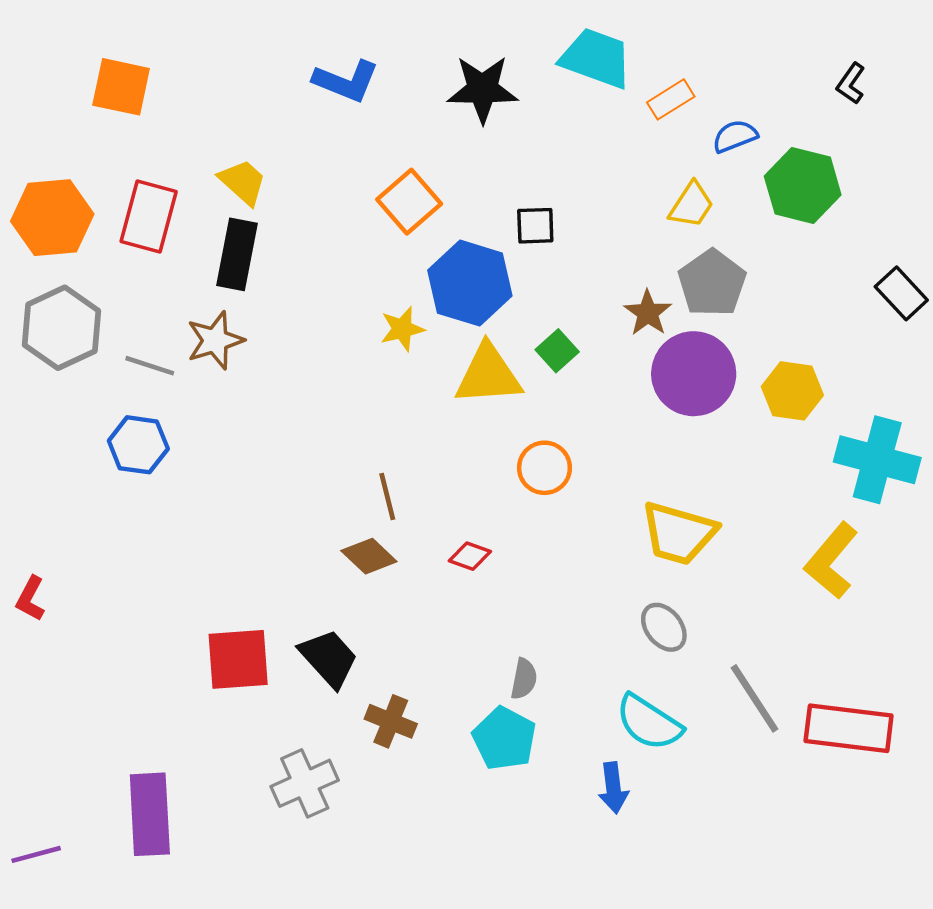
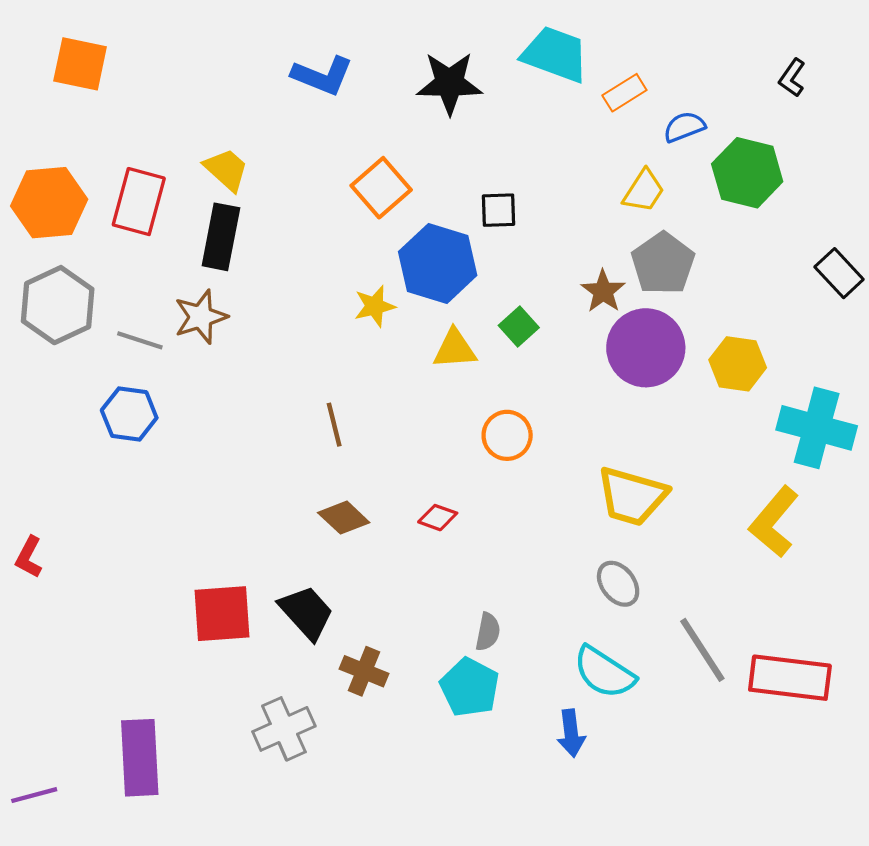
orange square: (121, 87) -> (80, 64), moved
yellow triangle: (488, 375) -> (455, 349), size x0.7
brown line: (387, 496) -> (334, 425), moved

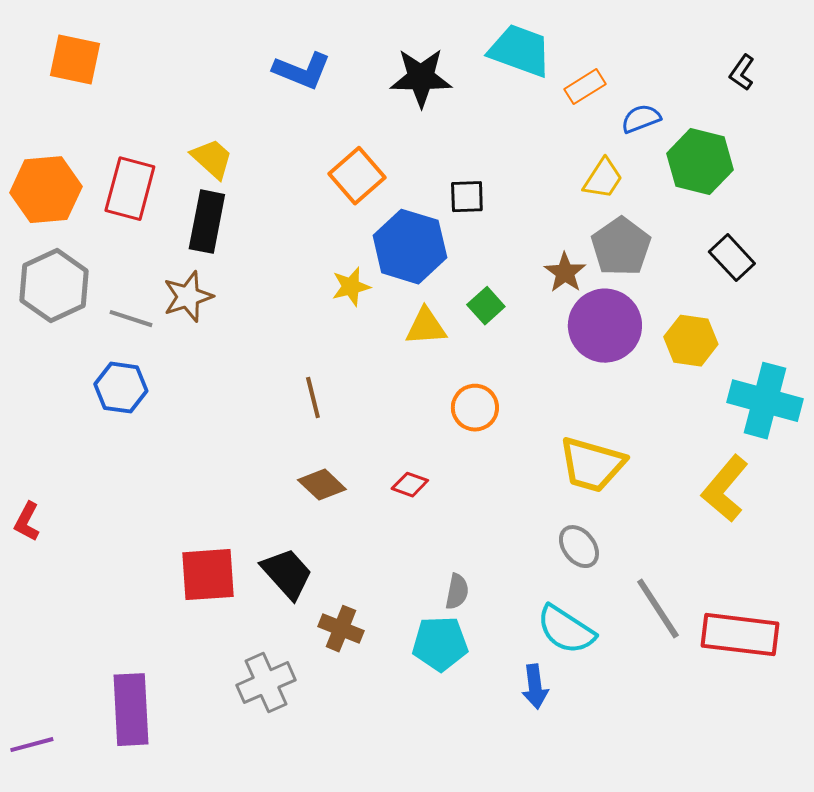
black rectangle: (839, 273) -> (732, 258), moved
cyan pentagon: (470, 687) -> (440, 644), turned -30

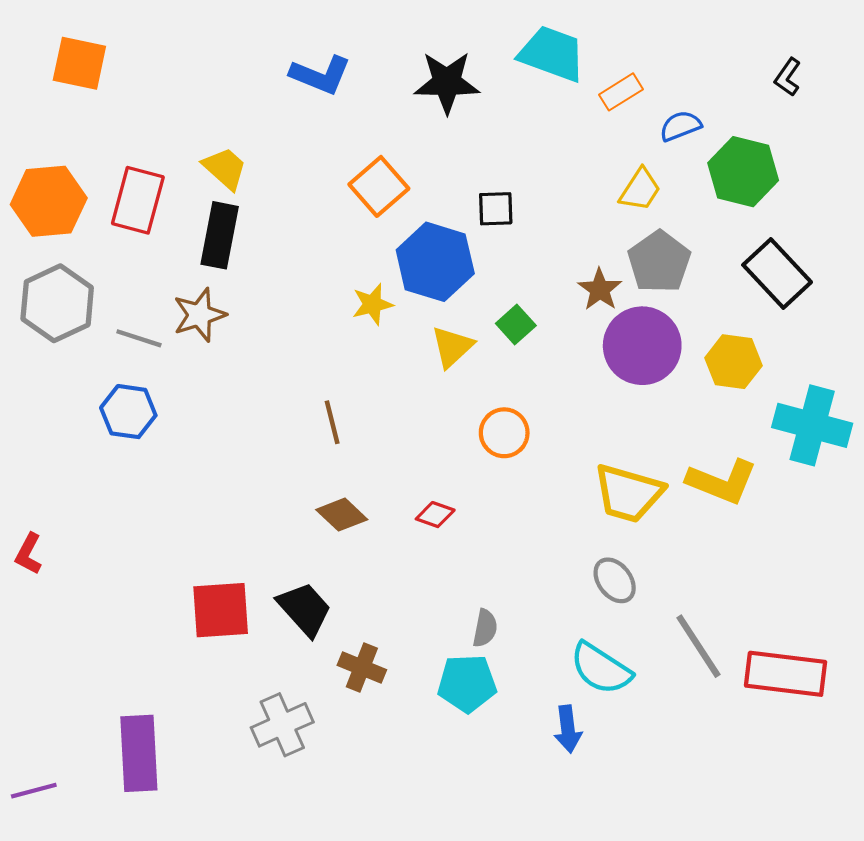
black rectangle: (732, 258) -> (777, 274), size x1.4
yellow triangle: (426, 327) -> (452, 347), turned -39
yellow L-shape: (725, 489) -> (722, 482), moved, turned -108

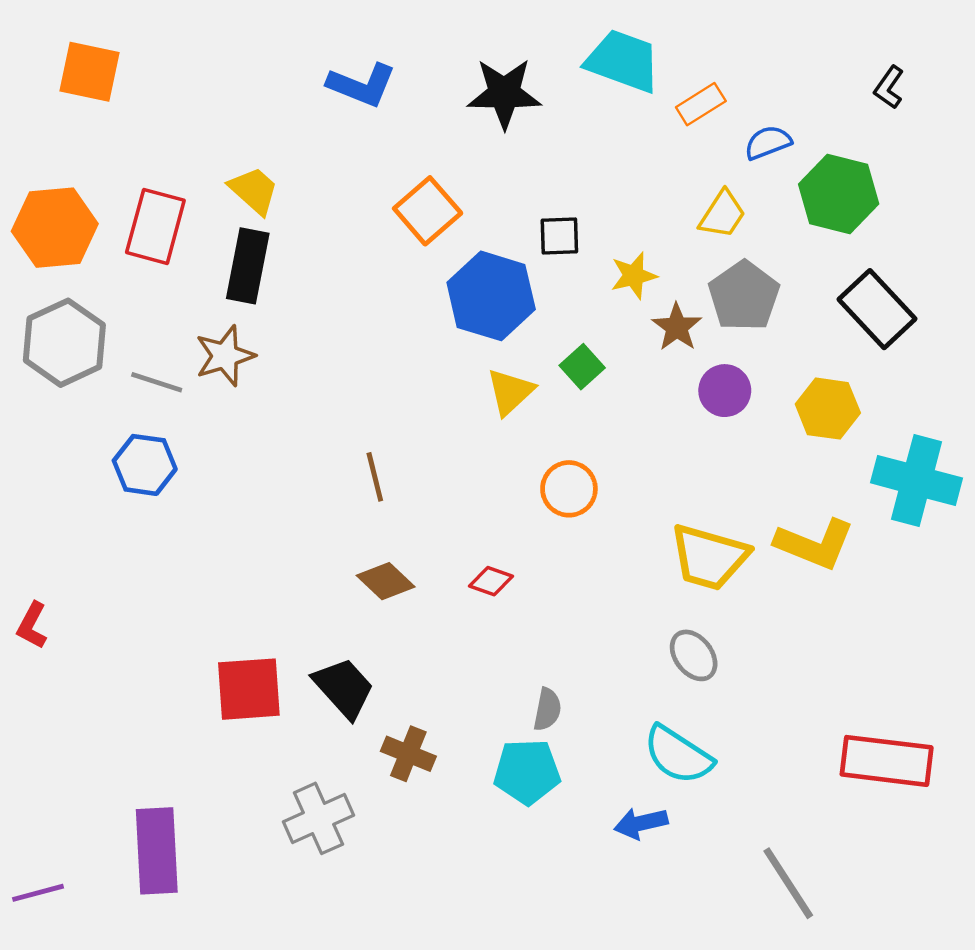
yellow star: (373, 304) -> (634, 276), moved
purple circle: (642, 346) -> (725, 391), size x0.6
gray line: (698, 646) -> (788, 883), moved
blue arrow: (568, 729) -> (641, 823), turned 84

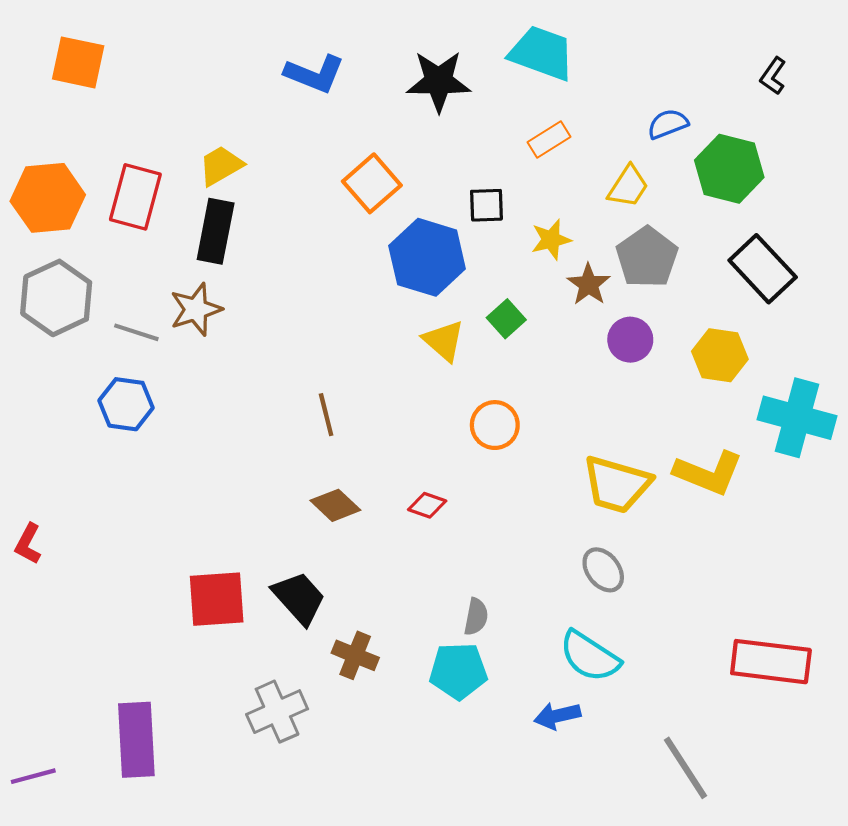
orange rectangle: (701, 104) -> (549, 140), moved
yellow trapezoid: (254, 190) -> (221, 166), turned -72
yellow triangle: (510, 392) -> (444, 341), turned -36

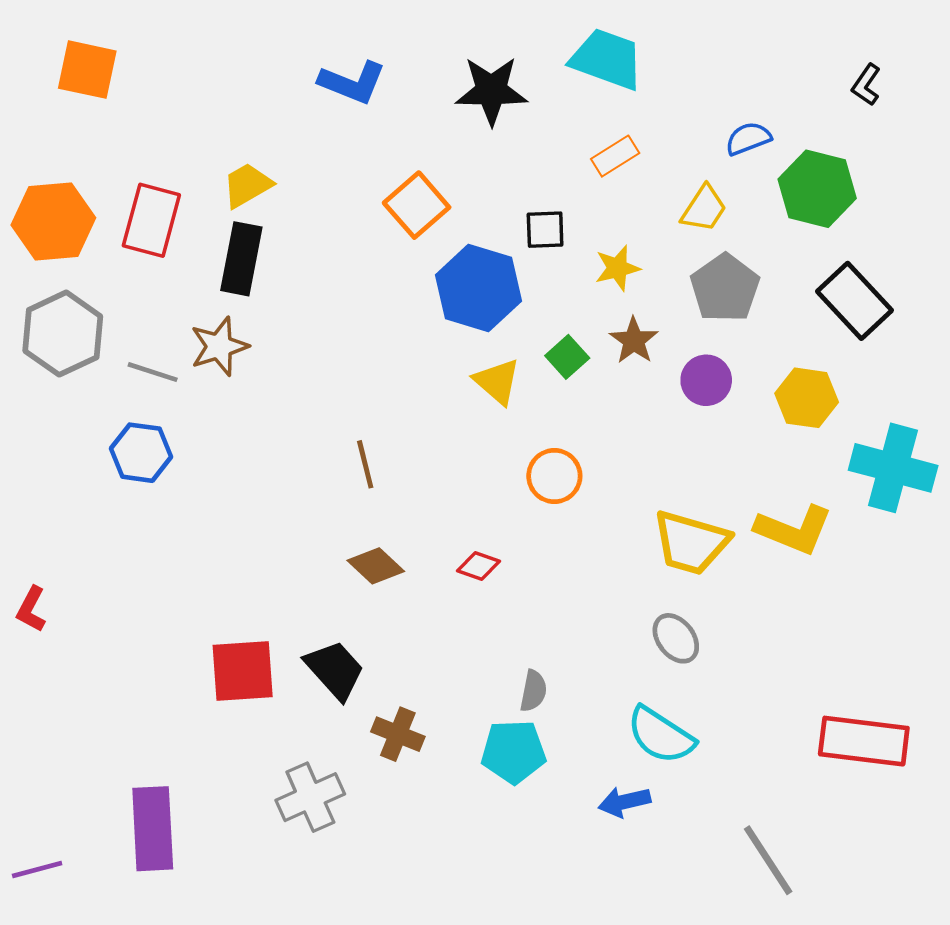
brown star: (589, 284) -> (634, 341), moved

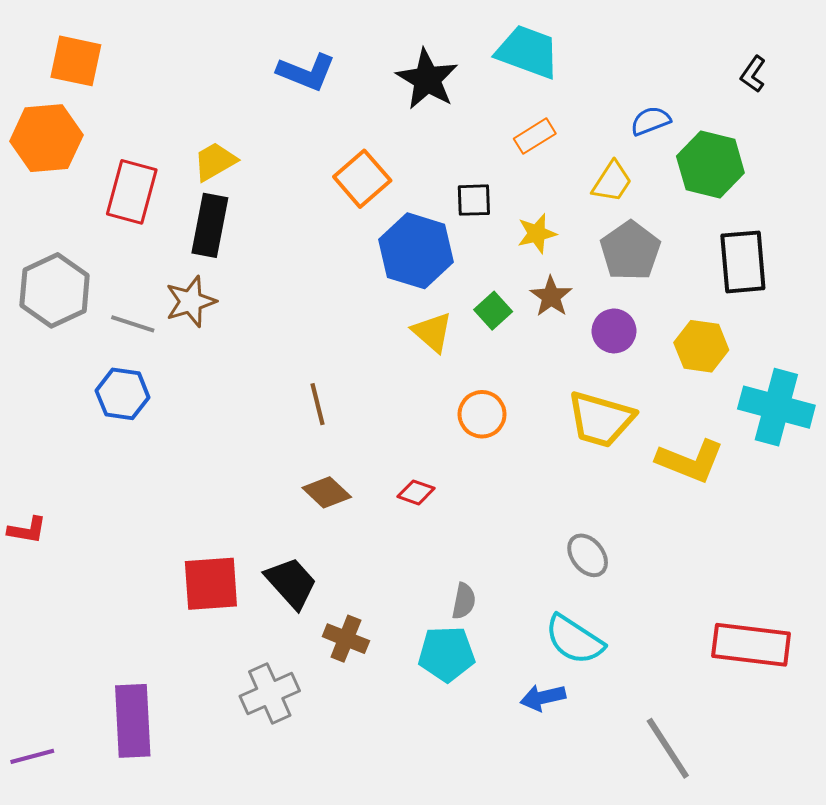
black star: (491, 91) -> (427, 79), turned 30
orange hexagon: (53, 221) -> (46, 138), moved
black rectangle: (854, 301) -> (743, 262), turned 38
yellow trapezoid: (691, 543) -> (601, 419), moved
red L-shape: (31, 609) -> (27, 530), turned -108

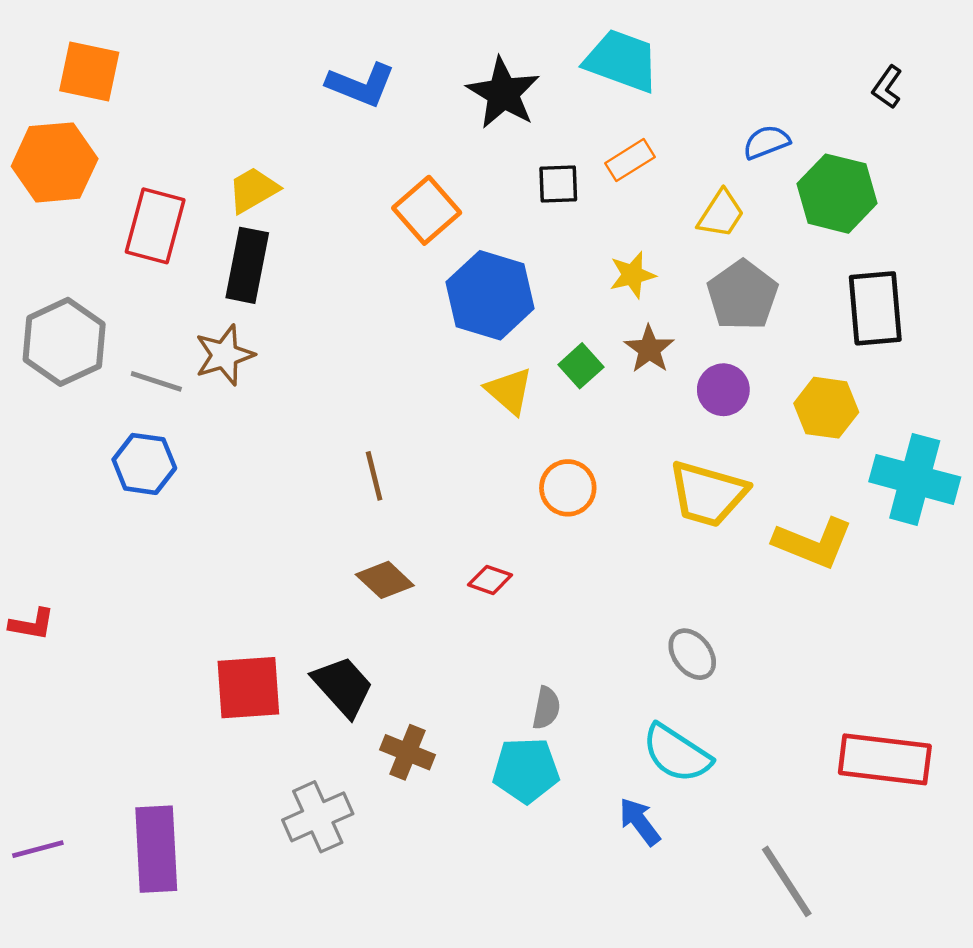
black square: (474, 200) -> (558, 184), moved
blue arrow: (543, 698) -> (640, 822), turned 66
purple line: (32, 756) -> (38, 849), moved

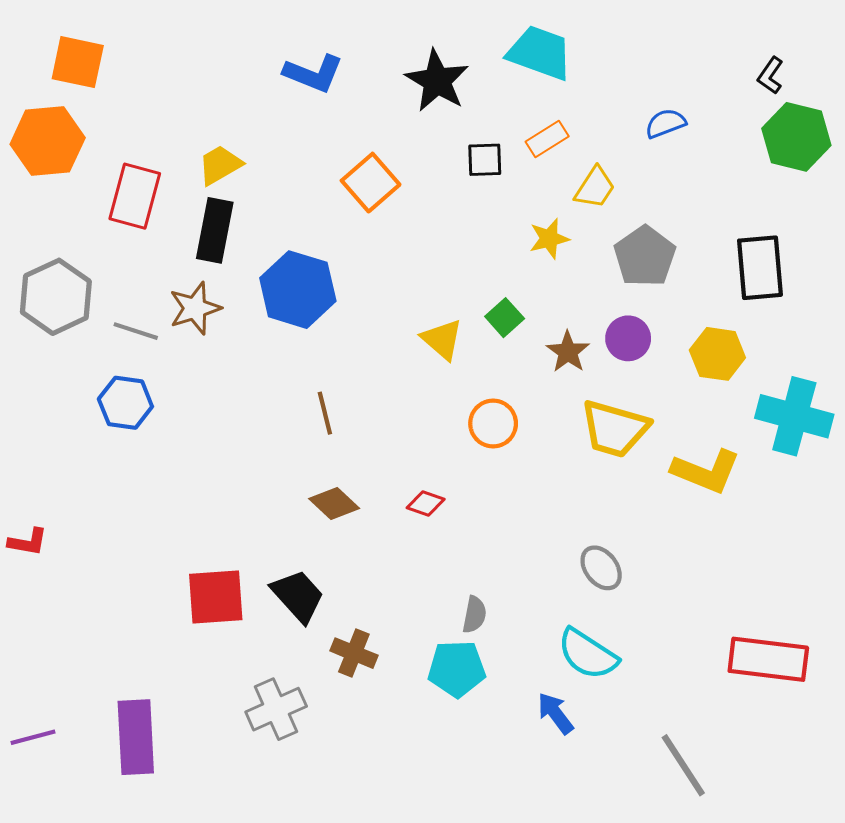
green hexagon: (837, 194) -> (796, 137), moved
yellow trapezoid: (721, 214) -> (595, 188), moved
blue hexagon: (490, 295) -> (298, 290), moved
brown star: (649, 349) -> (568, 352), moved

